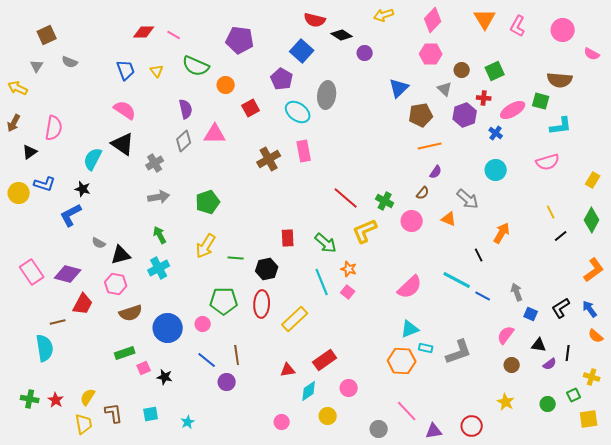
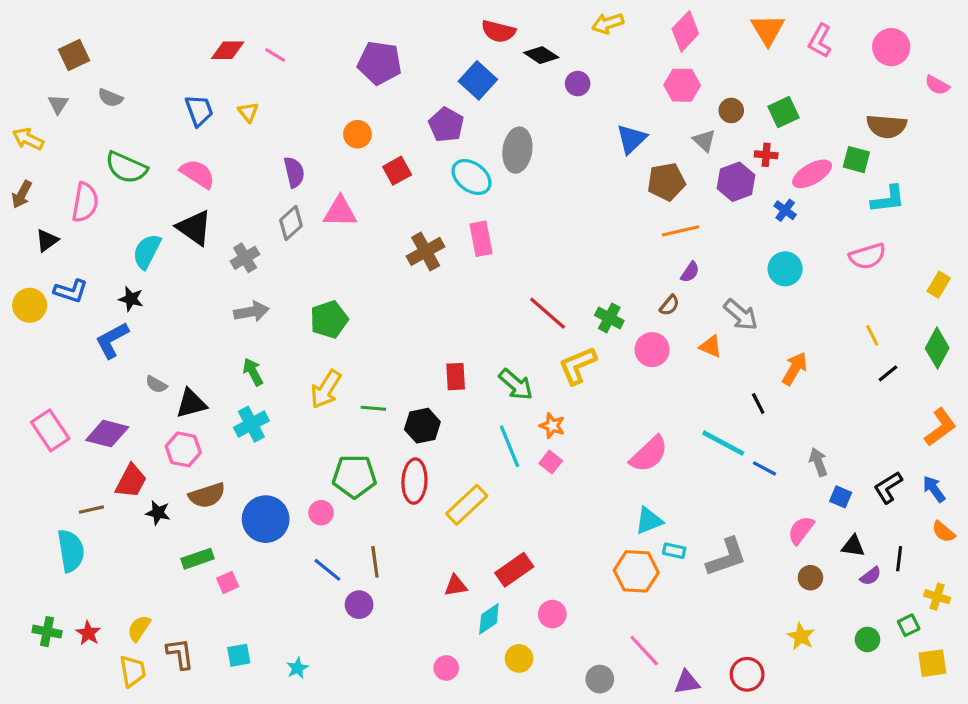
green semicircle: (196, 66) -> (126, 167), moved
black star: (165, 377) -> (158, 513), moved

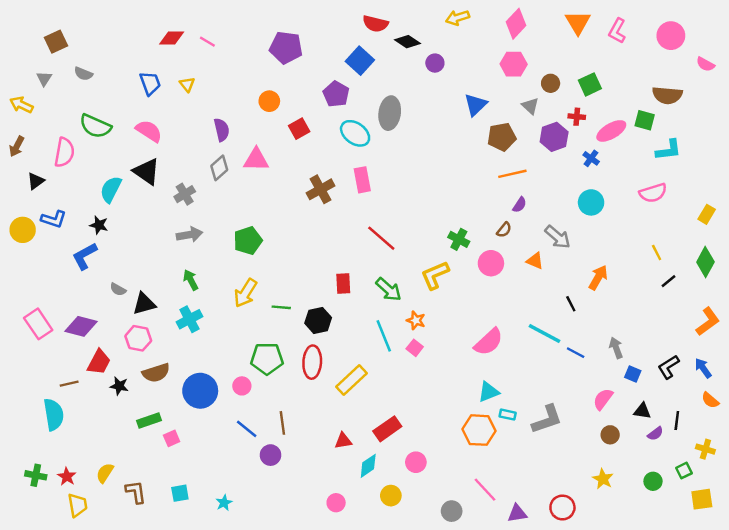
red line: (548, 313) -> (381, 238), moved
yellow trapezoid: (133, 671) -> (77, 505), moved

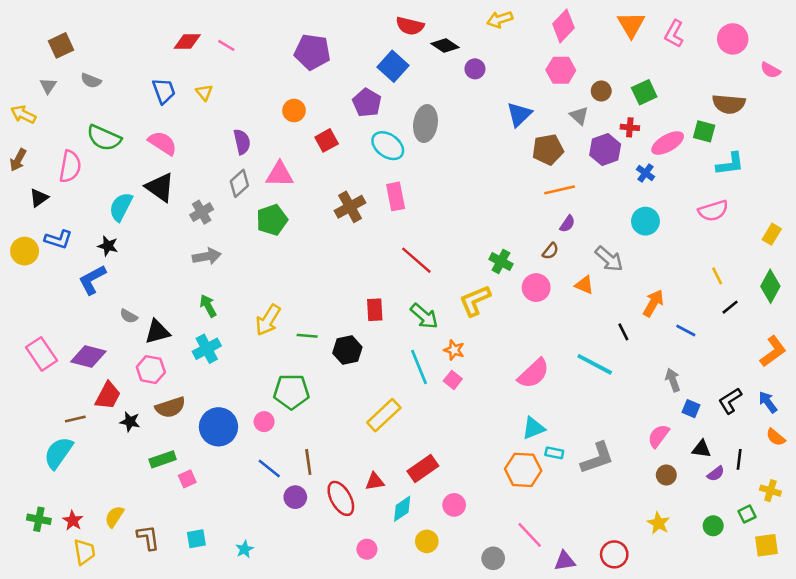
green pentagon: (248, 241) -> (272, 220), moved
blue line: (576, 353) -> (686, 331), moved
red ellipse: (312, 362) -> (341, 498), moved, turned -32
cyan semicircle: (54, 415) -> (58, 453), turned -136

